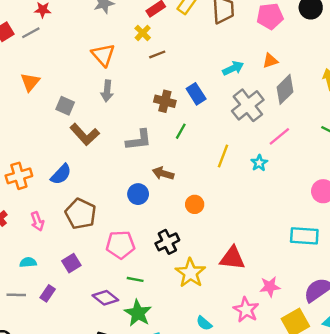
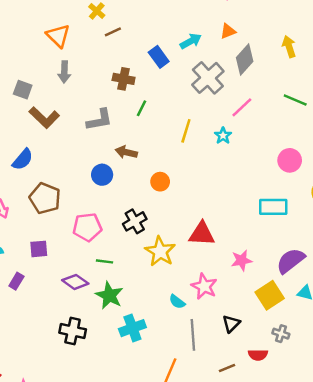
blue rectangle: (196, 94) -> (159, 57), moved
purple square: (71, 263) -> (39, 249), turned 30
pink star: (246, 310) -> (204, 286), moved

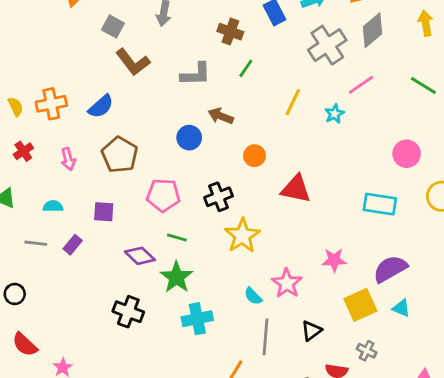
red triangle: (202, 234) -> (296, 189), moved

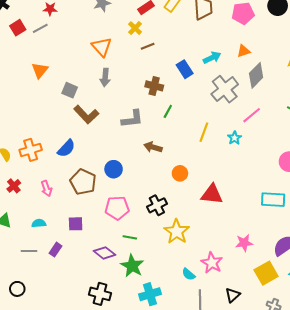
blue circle: (189, 138) -> (114, 169), moved

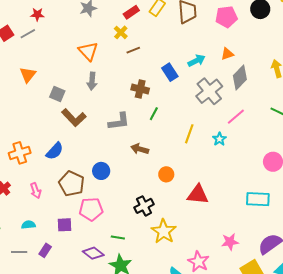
pink pentagon: (117, 208) -> (91, 209), moved

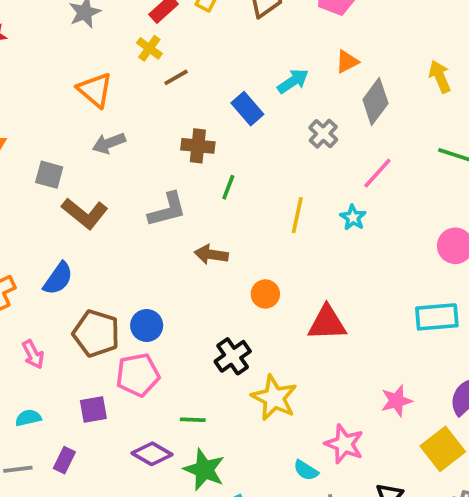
gray arrow: (92, 81) -> (109, 143), turned 72
gray cross: (209, 91) -> (323, 134), size x0.6
blue circle: (101, 171) -> (147, 325), moved

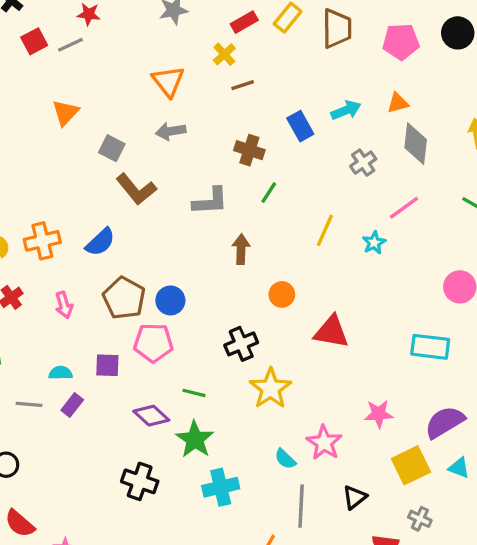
gray diamond: (375, 101) -> (416, 144), turned -42
brown arrow: (211, 254) -> (241, 249), turned 72
cyan semicircle: (28, 418) -> (61, 373), moved

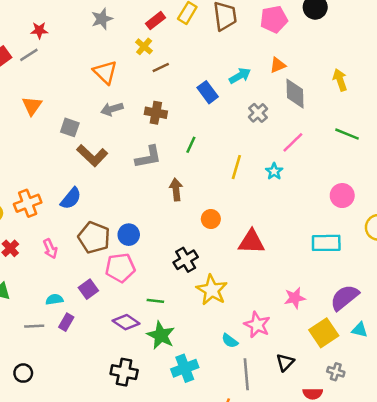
brown cross: (249, 150) -> (156, 113), moved
purple square: (107, 365) -> (88, 289), turned -30

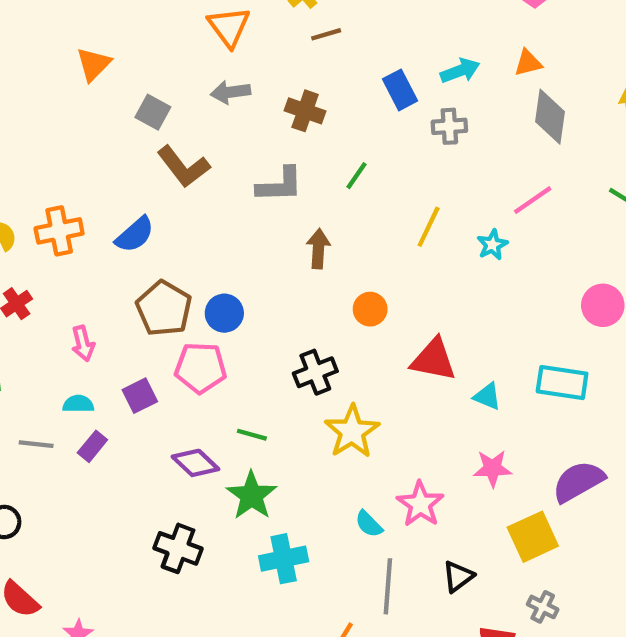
gray cross: (258, 113) -> (449, 126), moved, turned 30
pink arrow: (50, 249) -> (83, 343), moved
cyan triangle: (360, 330) -> (487, 396), moved

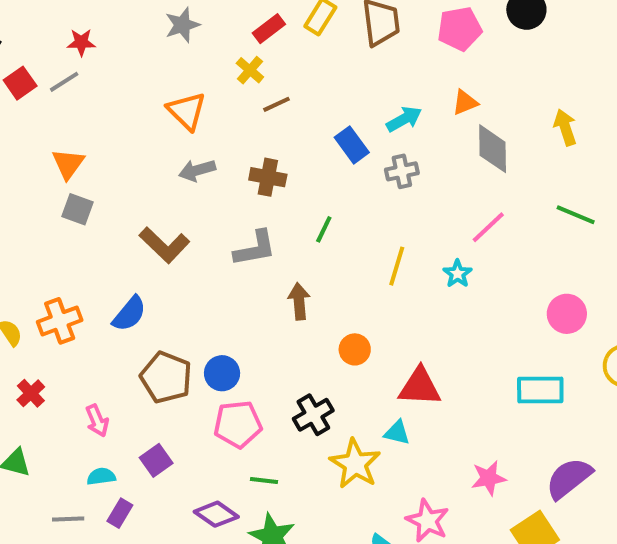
gray square: (153, 112) -> (78, 209), moved
pink pentagon: (201, 368) -> (238, 424), moved
cyan triangle: (487, 396) -> (397, 433), moved

